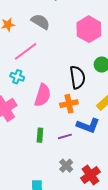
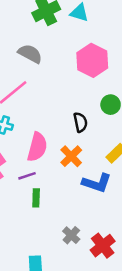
black semicircle: (77, 77) -> (80, 122), size x0.7
orange cross: (69, 104) -> (71, 156), turned -30
purple line: (65, 136) -> (27, 176), moved

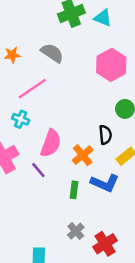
black semicircle: (80, 122) -> (105, 135), moved
purple line: (27, 176) -> (38, 170), turned 63
green rectangle: (36, 198) -> (74, 190), moved

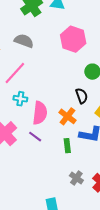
cyan cross: (21, 119) -> (20, 99), moved

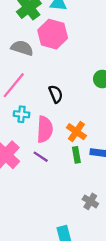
pink hexagon: (73, 39) -> (53, 34), moved
black semicircle: (82, 96) -> (56, 94), moved
green rectangle: (67, 146) -> (76, 155), moved

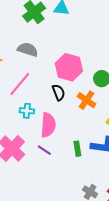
pink hexagon: (53, 34) -> (69, 67), moved
orange cross: (76, 132) -> (86, 100), moved

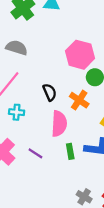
pink hexagon: (69, 67) -> (80, 55), moved
pink semicircle: (48, 125) -> (59, 124), moved

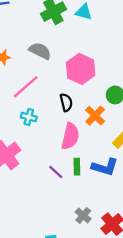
pink hexagon: (80, 55) -> (81, 69), moved
purple line: (35, 153) -> (56, 172), moved

